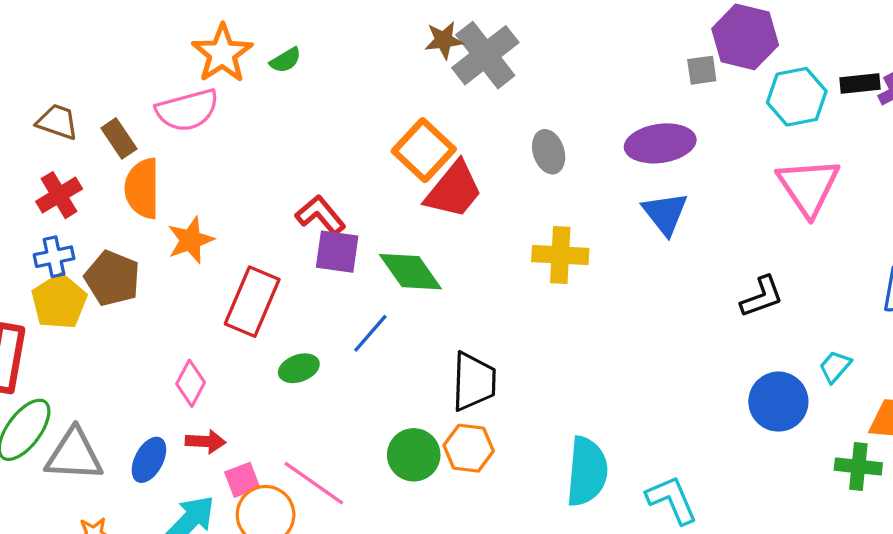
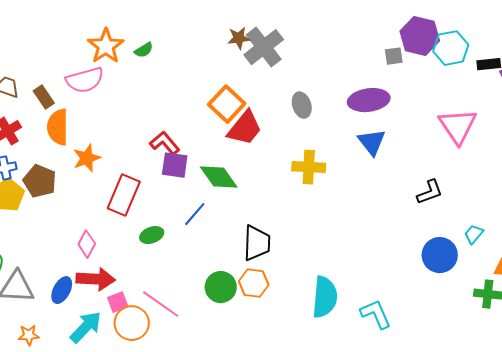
cyan hexagon: (797, 97) -> (451, 48), moved
red arrow: (206, 442) -> (96, 279), size x1.6

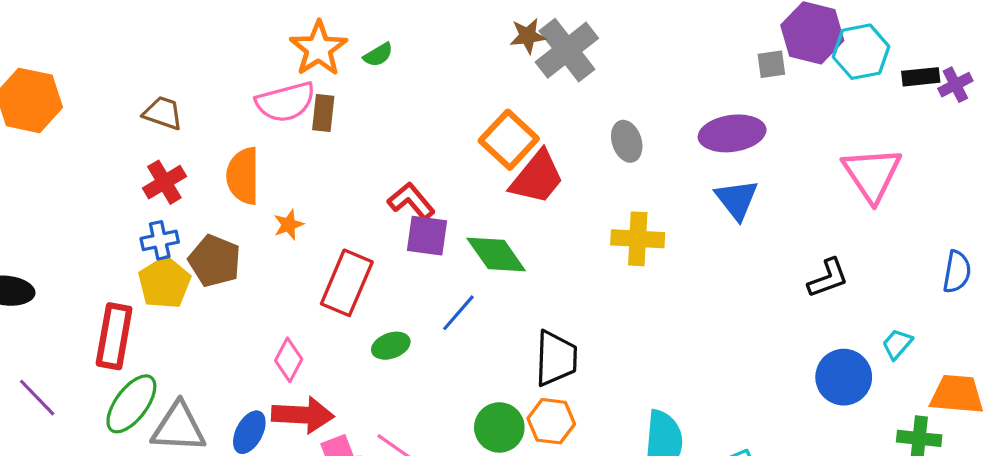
brown rectangle: (44, 97) -> (323, 113), moved, turned 40
orange star: (87, 158) -> (289, 225), size x0.7

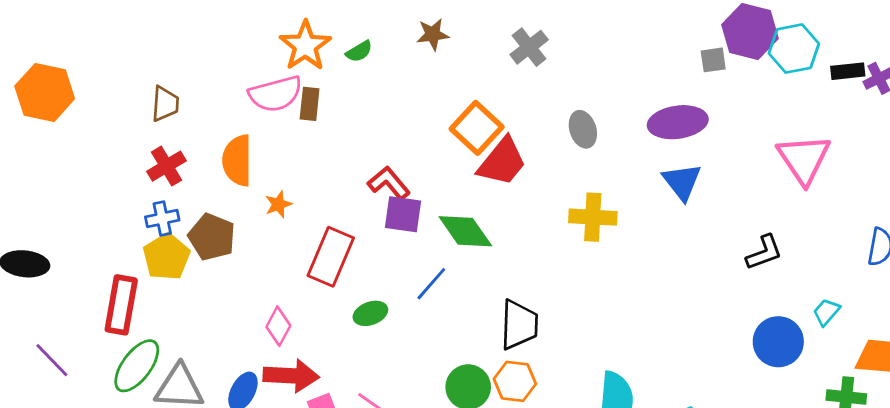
brown star: (528, 36) -> (433, 34), moved
gray cross: (567, 50) -> (529, 47), size x0.7
brown trapezoid: (163, 113) -> (165, 104), turned 75

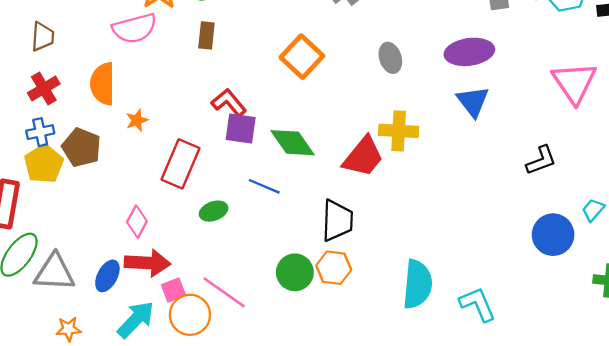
brown rectangle: (310, 104) -> (206, 35), moved
red trapezoid: (502, 162) -> (363, 157), moved
blue line: (431, 284) -> (264, 186), turned 72

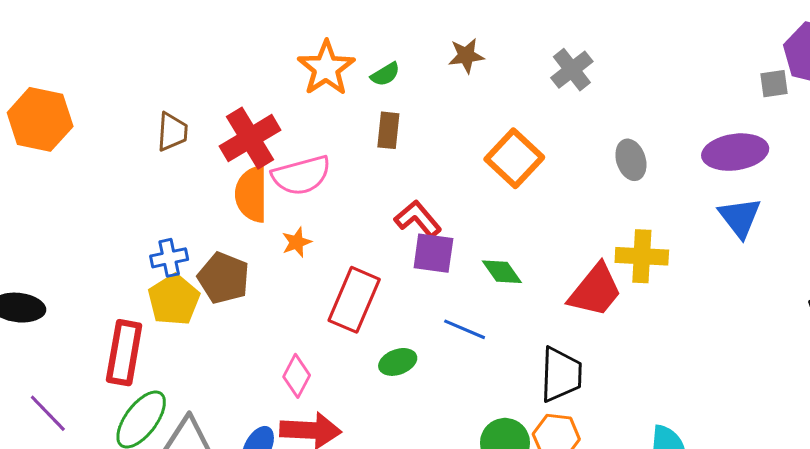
pink semicircle: (135, 28) -> (301, 175), moved
red cross: (44, 88) -> (250, 138), moved, size x1.4
green diamond: (293, 143) -> (502, 272), size x0.7

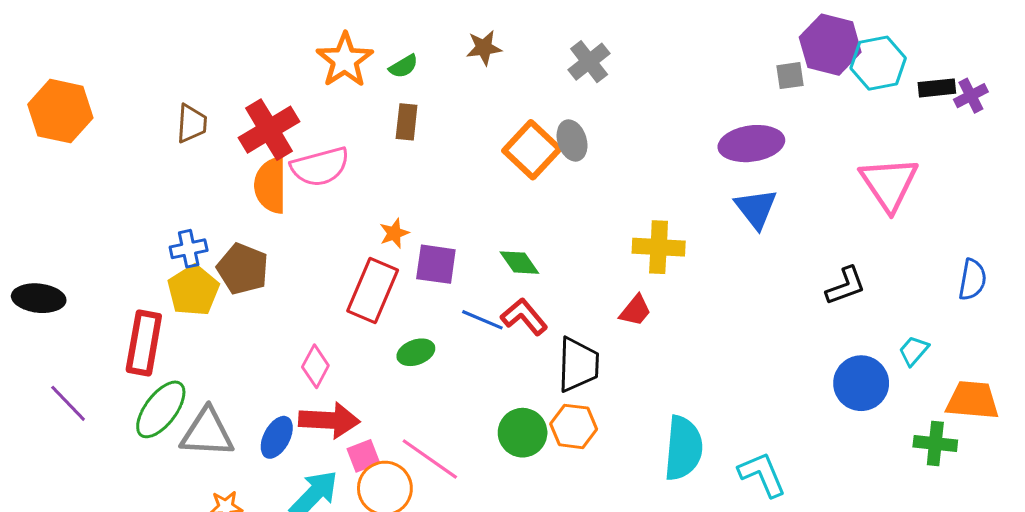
gray ellipse: (631, 160) -> (572, 140), moved
red L-shape: (418, 219) -> (524, 317), moved
orange star: (297, 242) -> (394, 233), moved
purple square: (433, 253) -> (436, 264), moved
red trapezoid: (595, 290) -> (635, 311), moved, size x0.6

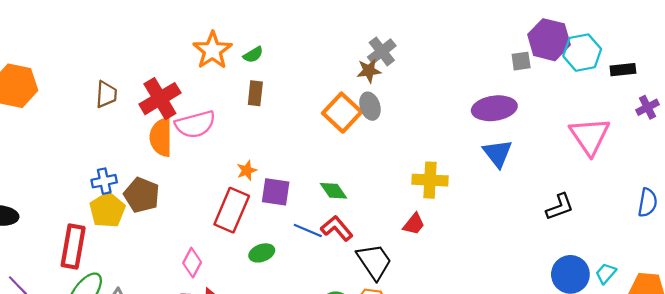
brown star: (484, 48) -> (369, 71), moved
purple cross: (971, 96) -> (648, 107), moved
cyan trapezoid: (914, 351) -> (606, 273), moved
black trapezoid: (578, 365) -> (374, 262), turned -36

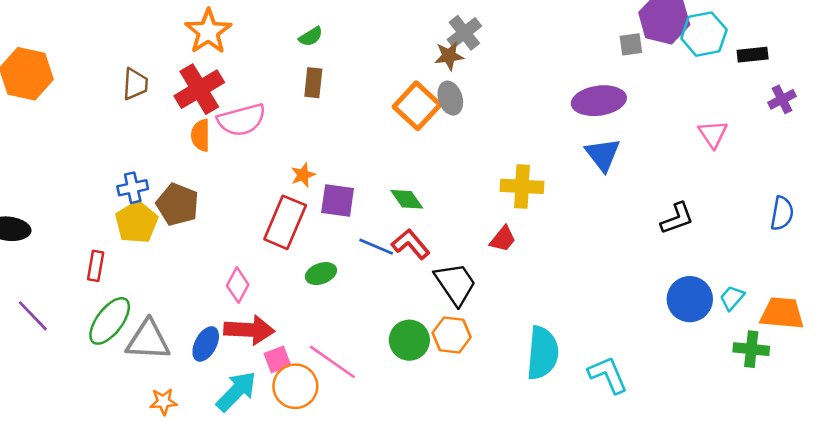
orange star: (212, 50) -> (208, 31), moved
pink triangle: (590, 136) -> (713, 134), size x0.6
orange semicircle: (161, 137) -> (201, 135), size x0.7
red rectangle: (73, 247) -> (96, 266), size x0.6

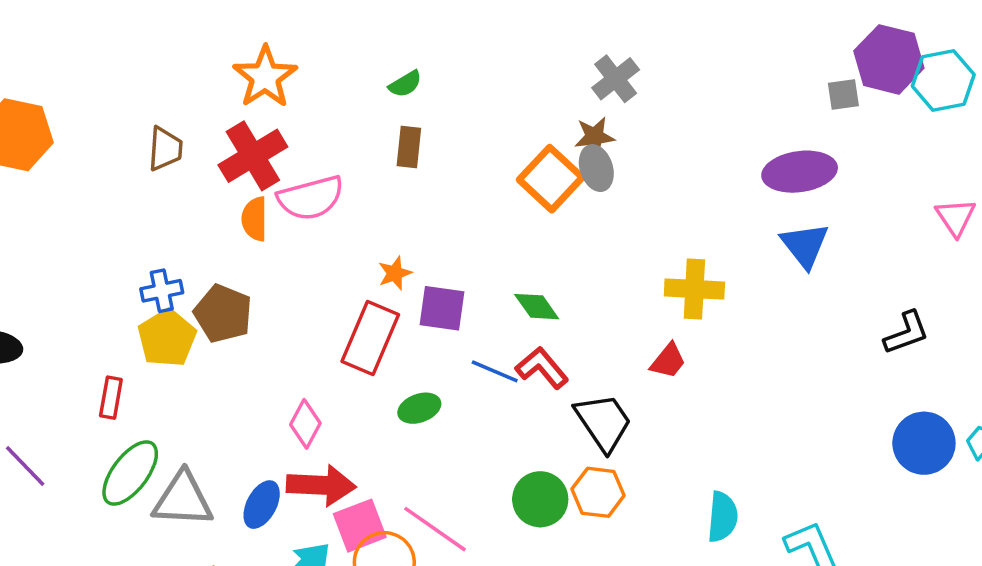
brown star: (449, 56) -> (595, 137), moved
cyan semicircle: (543, 353) -> (722, 517), size x0.7
pink square: (277, 359) -> (360, 526), size x1.4

